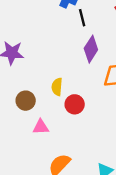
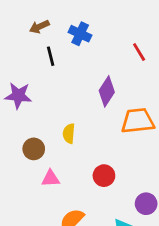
black line: (82, 18) -> (51, 56), moved
red circle: (75, 104) -> (104, 176), moved

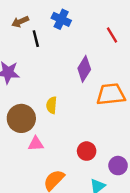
brown arrow: (39, 27) -> (20, 22), moved
brown circle: (34, 149) -> (21, 118), size x1.5
red circle: (104, 176) -> (87, 151), moved

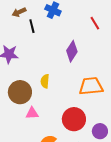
orange trapezoid: (111, 94) -> (91, 86), moved
red circle: (87, 151) -> (74, 119), size x1.5

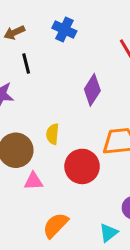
black line: (32, 26) -> (26, 63), moved
red circle: (74, 119) -> (82, 166), moved

